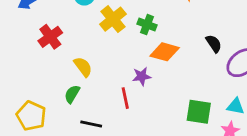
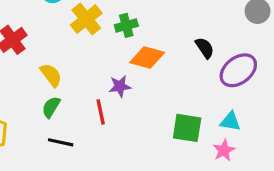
green cross: (147, 25) -> (126, 25), turned -36
green semicircle: (72, 94) -> (51, 107), moved

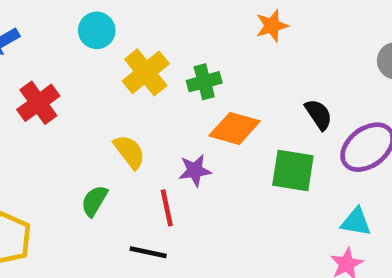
yellow semicircle: (51, 75) -> (129, 152), moved
green square: (187, 128) -> (293, 170), moved
black line: (61, 142) -> (148, 252), moved

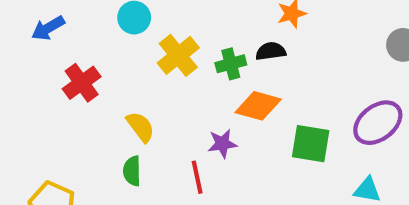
black semicircle: (319, 114) -> (271, 51), moved, turned -64
yellow semicircle: (129, 152) -> (140, 127), moved
green semicircle: (94, 201) -> (132, 171), turned -32

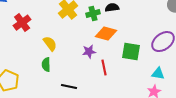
red line: (197, 177) -> (104, 68), moved

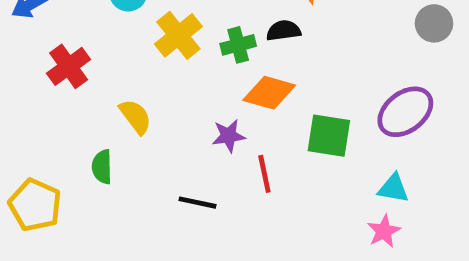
green semicircle: (46, 65) -> (102, 167), moved
black line: (69, 87) -> (198, 203), moved

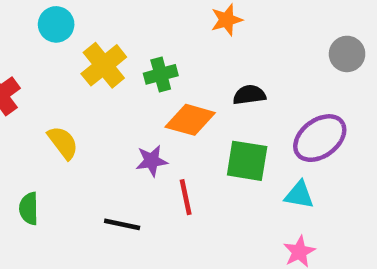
black semicircle: (284, 31) -> (249, 95), moved
green semicircle: (102, 167) -> (29, 209), moved
cyan triangle: (393, 188) -> (299, 195), moved

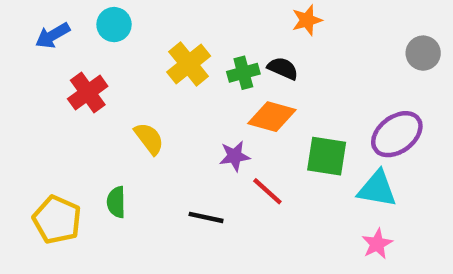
cyan circle: (56, 24) -> (114, 25), moved
black semicircle: (249, 95) -> (283, 68), moved, turned 32
cyan triangle: (299, 195) -> (377, 189), size x1.4
red line: (186, 197) -> (267, 191), turned -36

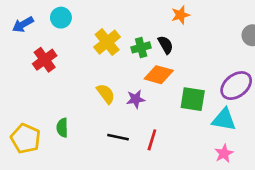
black semicircle: (283, 68) -> (166, 45), turned 36
yellow semicircle: (149, 139) -> (106, 94), moved
red line: (267, 191) -> (152, 140), moved, turned 65

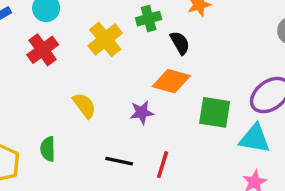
green cross: (141, 47) -> (149, 19), moved
red cross: (45, 60) -> (43, 50), moved
yellow semicircle: (106, 94) -> (84, 105), moved

